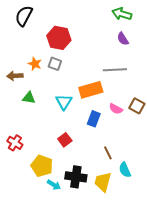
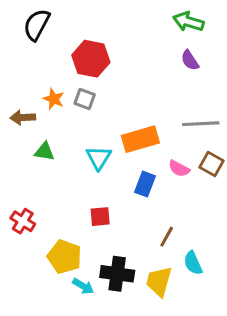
gray line: (115, 70) -> (201, 124), moved
red square: (65, 140) -> (100, 217), turned 32
brown line: (108, 153) -> (167, 237), turned 56

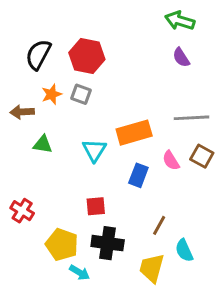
black semicircle: (37, 25) -> (38, 54), moved
orange star: (54, 99) -> (52, 94), turned 30
pink semicircle: (179, 169) -> (171, 161), turned 30
black cross: (117, 274) -> (108, 243), moved

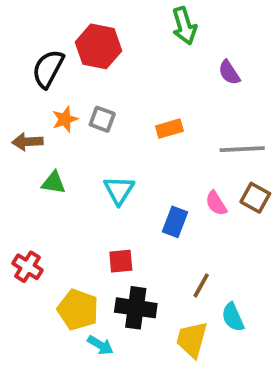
green arrow: (180, 21) -> (184, 26), moved, turned -124
red hexagon: (87, 56) -> (98, 46), moved
orange rectangle: (134, 133) -> (169, 129), moved, size x0.6

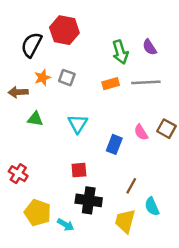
green arrow: (184, 26) -> (120, 52), moved
gray line: (242, 149) -> (146, 82), moved
yellow pentagon: (78, 310) -> (38, 213), moved

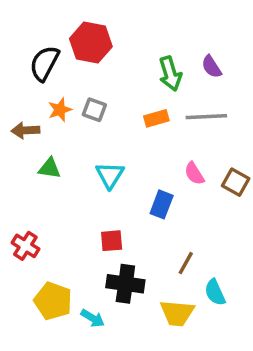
pink semicircle: (141, 132) -> (194, 173), moved
yellow trapezoid: (125, 221) -> (177, 313), turned -100

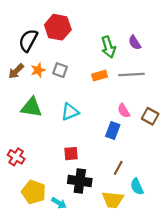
brown arrow: (25, 130) -> (16, 71), moved, turned -42
green triangle: (50, 168) -> (31, 107), size x1.5
cyan triangle: (110, 175) -> (70, 112), turned 36
blue rectangle: (162, 204) -> (113, 130), moved

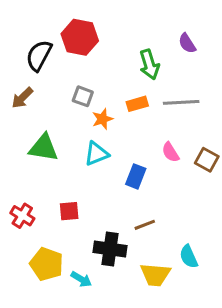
purple semicircle: (135, 43) -> (187, 43), moved
orange star: (38, 70) -> (102, 119), moved
blue rectangle: (113, 130) -> (136, 176), moved
red square: (71, 154) -> (69, 211), moved
brown line: (118, 168) -> (145, 225), moved, turned 40

